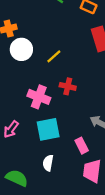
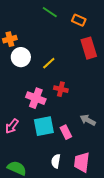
pink rectangle: (82, 146) -> (66, 132), moved
white semicircle: (48, 163) -> (56, 161), moved

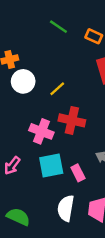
red cross: (61, 89) -> (72, 120), size x1.5
white semicircle: (56, 161) -> (66, 208), size x1.5

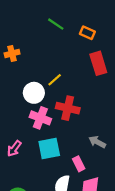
white circle: (23, 81) -> (34, 93), moved
pink rectangle: (78, 173) -> (79, 164), moved

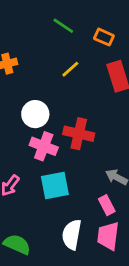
yellow line: (55, 80) -> (70, 69), moved
pink rectangle: (79, 164) -> (107, 205), moved

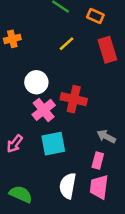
pink cross: (44, 146) -> (44, 110), turned 30
pink rectangle: (107, 205) -> (98, 161), turned 42

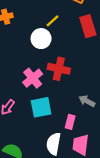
white circle: (36, 82) -> (41, 39), moved
pink rectangle: (98, 161) -> (70, 122), moved

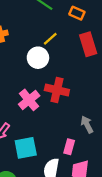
gray arrow: (87, 101) -> (87, 124), turned 35
cyan square: (41, 107) -> (26, 148), moved

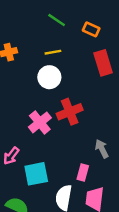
yellow line: (50, 39) -> (53, 52), moved, turned 32
red cross: (57, 90) -> (70, 112), turned -35

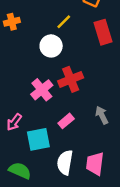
yellow line: (53, 52) -> (64, 22), moved, turned -35
pink rectangle: (83, 173) -> (66, 121), moved, turned 35

